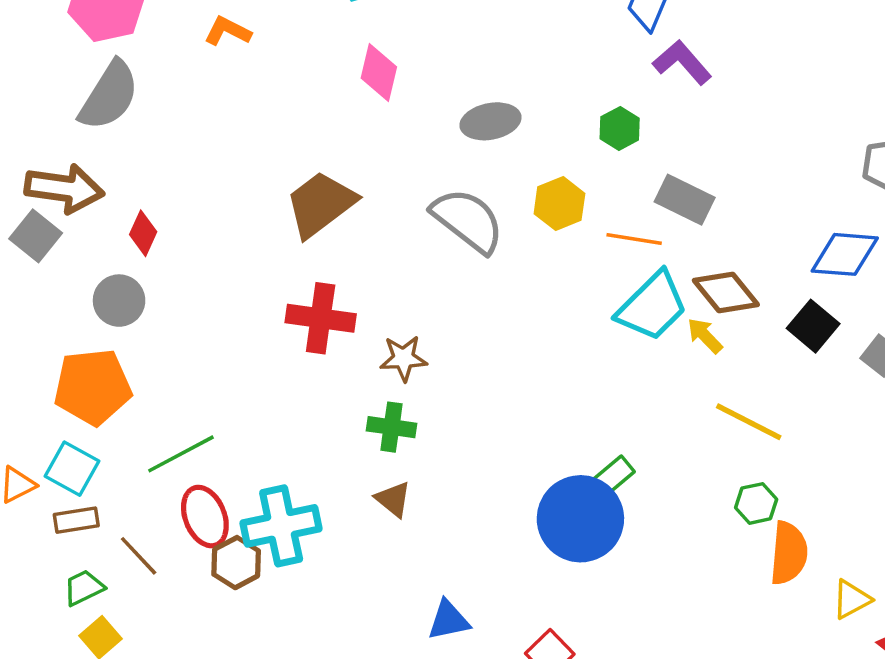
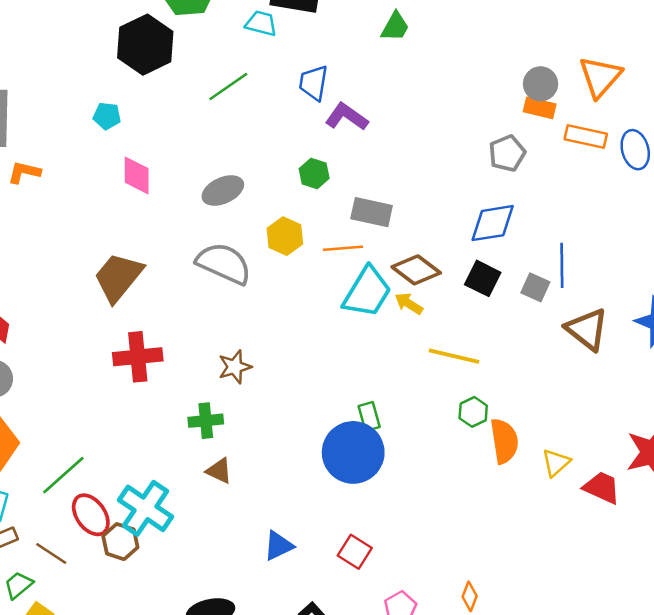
brown star: (403, 358) -> (235, 367), moved
green rectangle: (614, 475) -> (369, 417), turned -52
cyan cross: (281, 526) -> (145, 508), turned -30

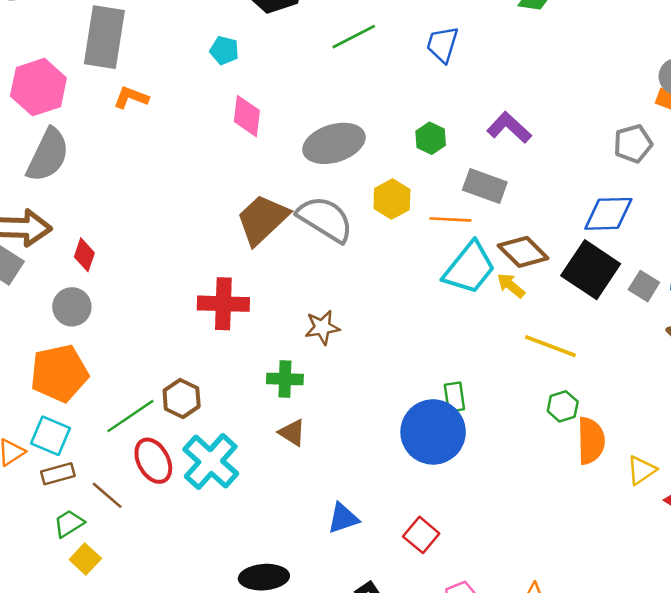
purple L-shape: (347, 117) -> (509, 128), moved
gray ellipse: (223, 191) -> (334, 143), size x1.4
brown trapezoid: (118, 277) -> (262, 219), moved
black square: (483, 278) -> (591, 270), size x1.5
brown hexagon: (120, 542) -> (182, 398), moved

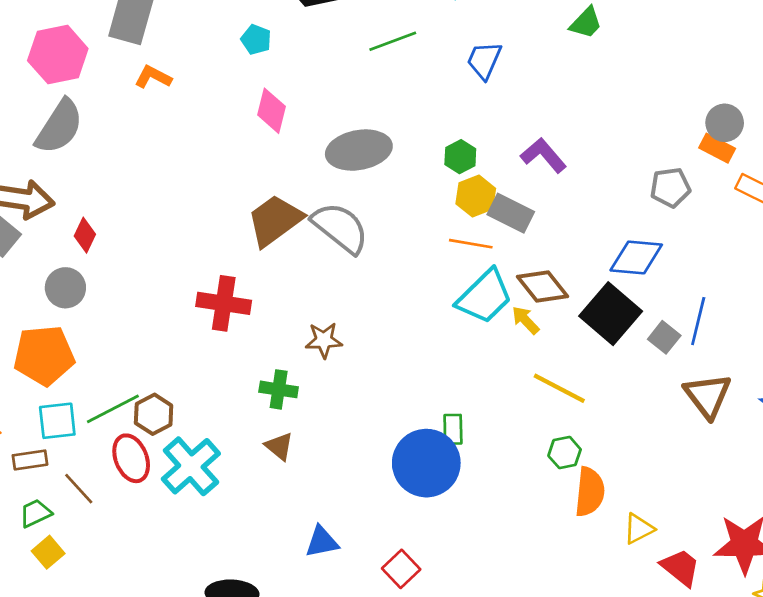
yellow hexagon: (392, 199) -> (476, 196), moved
brown hexagon: (182, 398) -> (154, 414), moved
cyan square: (51, 436) -> (57, 421), moved, turned -36

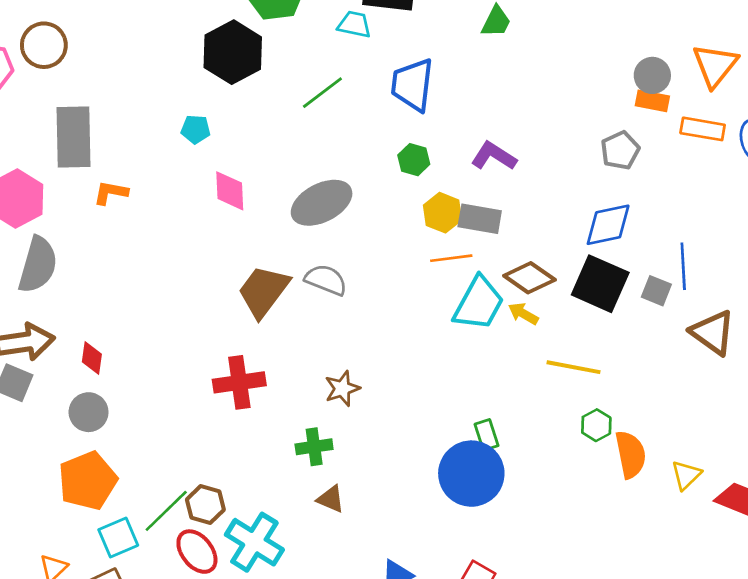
blue trapezoid: (484, 60) -> (412, 85), size x1.4
green hexagon: (460, 157) -> (414, 160), moved
gray semicircle: (340, 228) -> (326, 280), size x0.7

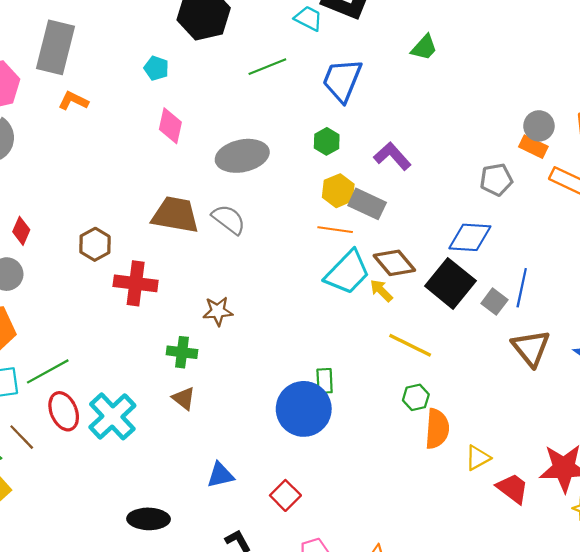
brown trapezoid: (263, 291) -> (175, 215), turned 48
brown hexagon: (205, 505) -> (95, 244), moved

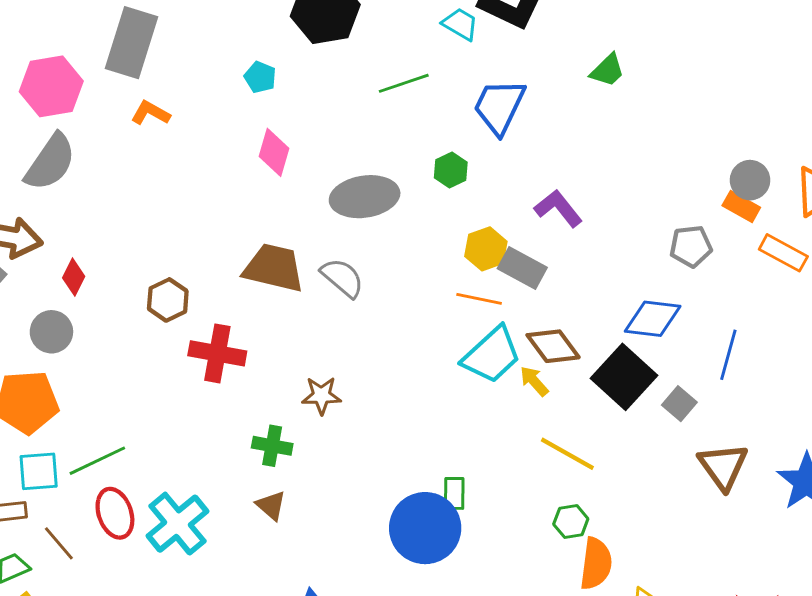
green hexagon: (327, 141) -> (451, 170), moved
blue line: (522, 288) -> (728, 355), moved

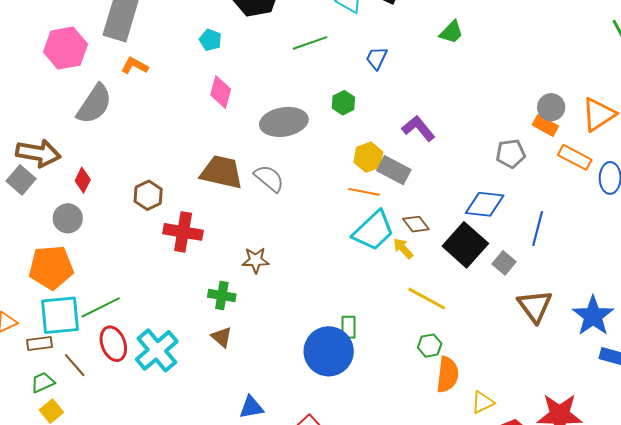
blue trapezoid: (499, 106) -> (377, 58), size x0.6
gray semicircle: (50, 162) -> (94, 104), moved
brown diamond: (553, 346) -> (416, 224), size x0.7
cyan square: (39, 471) -> (60, 315), size x1.4

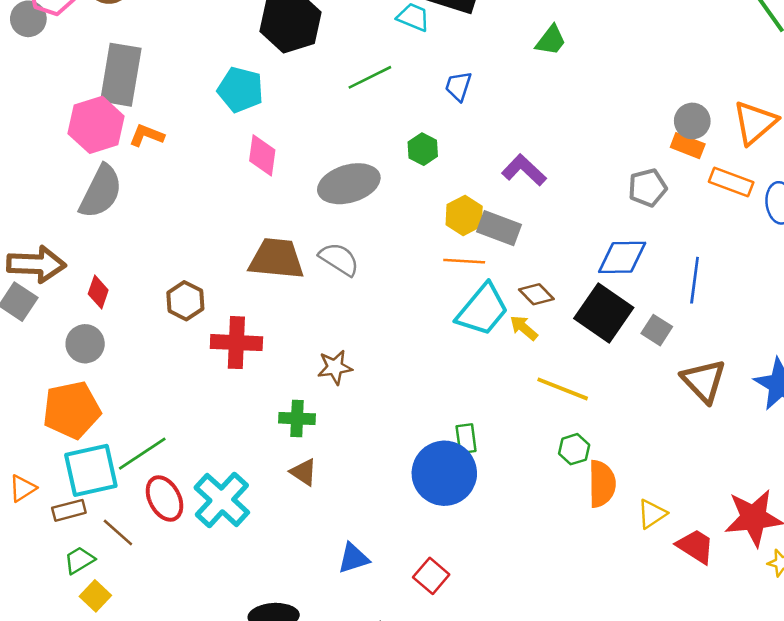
cyan pentagon: (210, 40) -> (240, 90), size x1.6
pink hexagon: (65, 48) -> (96, 125), moved

